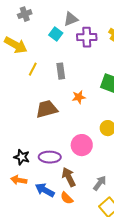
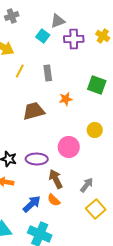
blue arrow: (45, 190) -> (32, 204), moved, turned 108

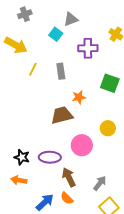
purple cross: (74, 39) -> (88, 48), moved
brown trapezoid: (34, 111) -> (62, 115), moved

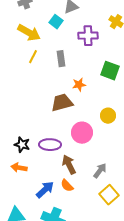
yellow arrow: (16, 45) -> (29, 33), moved

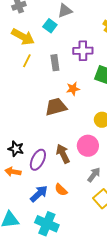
purple cross: (88, 36) -> (83, 51), moved
pink circle: (82, 133) -> (88, 146), moved
purple ellipse: (50, 145) -> (38, 160), moved, turned -65
brown arrow: (69, 165) -> (63, 154), moved

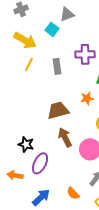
orange star: (73, 89) -> (87, 98), moved
black star: (16, 149) -> (26, 144), moved
brown arrow: (63, 154) -> (65, 137), moved
orange semicircle: (61, 190) -> (73, 193), moved

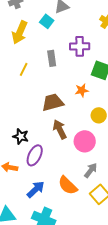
yellow arrow: (25, 40) -> (20, 32), turned 85
yellow line: (29, 64) -> (24, 69), moved
orange semicircle: (73, 193) -> (68, 185), size x1.5

